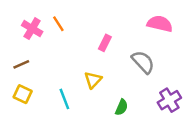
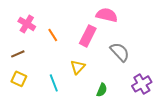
orange line: (58, 24) -> (53, 35), moved
pink semicircle: (160, 24) -> (107, 15), moved
pink rectangle: (105, 43) -> (88, 36), size x1.5

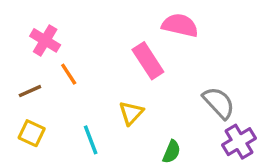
orange line: (53, 35) -> (69, 74), moved
pink rectangle: (88, 36) -> (148, 61), turned -60
gray semicircle: (120, 52) -> (219, 103), moved

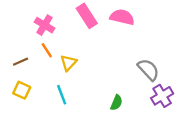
pink cross: (45, 40) -> (45, 25), moved
pink rectangle: (148, 61) -> (87, 16), moved
yellow triangle: (131, 113) -> (68, 63), moved

